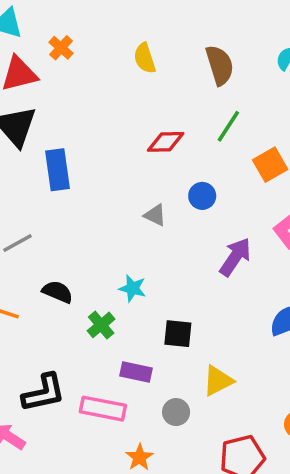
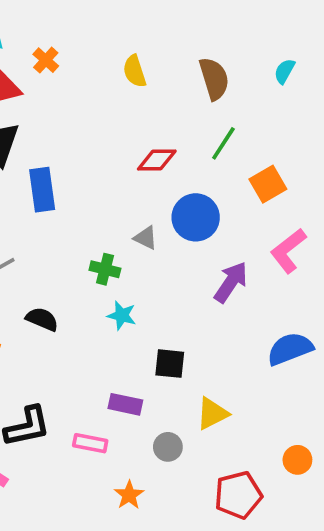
blue circle: (202, 196) -> (196, 217), size x1.6
green cross: (101, 325) -> (105, 269), moved, turned -36
pink rectangle: (103, 409) -> (90, 443), size x0.7

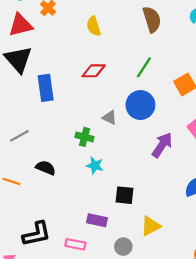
yellow semicircle: (135, 71) -> (94, 26), moved
green line: (223, 143) -> (144, 67), moved
red diamond: (157, 160) -> (94, 71), moved

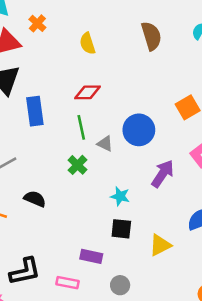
green line: (144, 67) -> (81, 127), moved, turned -45
green cross: (84, 137) -> (77, 165), turned 30
cyan star: (95, 166) -> (120, 196), moved
yellow triangle: (151, 226) -> (160, 245), moved

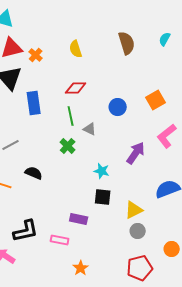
orange cross: (37, 23) -> (36, 55), moved
blue circle: (139, 130) -> (118, 107), moved, size x0.7
gray circle: (120, 285) -> (138, 231), moved

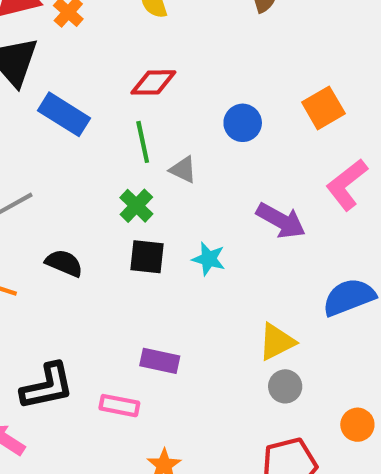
blue rectangle: (34, 103) -> (64, 114), turned -50
purple arrow: (136, 153) -> (281, 221), turned 85
black square: (103, 197) -> (147, 257), moved

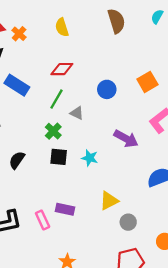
green line: (143, 142) -> (56, 99), turned 42
black semicircle: (64, 263) -> (17, 160), turned -78
yellow triangle: (277, 342) -> (109, 201), moved
pink rectangle: (119, 406) -> (43, 220), moved, turned 54

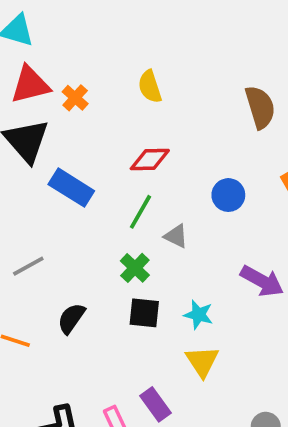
brown semicircle: (116, 21) -> (260, 107), moved
yellow triangle: (109, 201) -> (202, 361), moved, turned -36
purple rectangle: (65, 209) -> (155, 404), turned 42

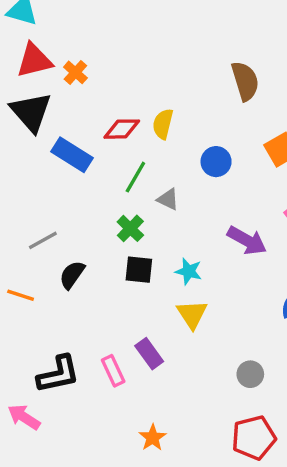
yellow semicircle: (150, 87) -> (163, 124), moved, turned 32
red diamond: (150, 159) -> (122, 129), moved
gray line: (28, 266) -> (43, 240), moved

